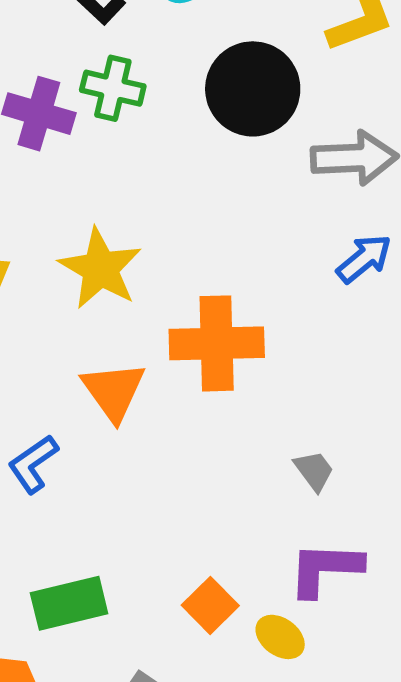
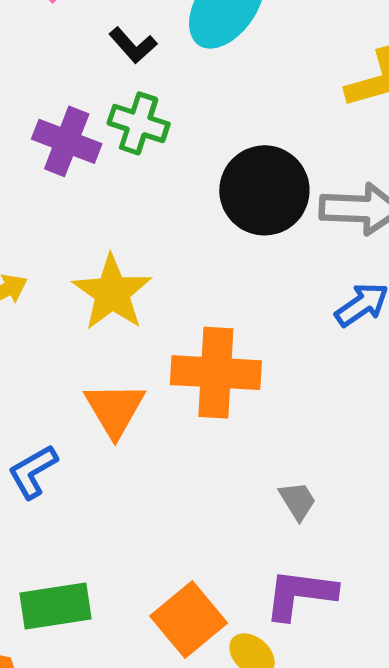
black circle: (253, 89) -> (264, 190), moved
orange square: (210, 605) -> (189, 619), size x1.4

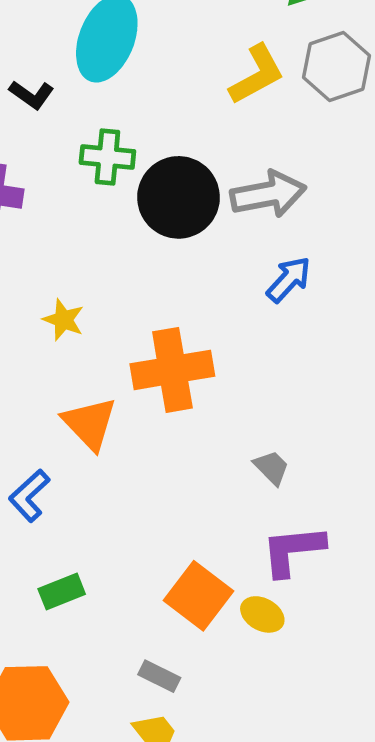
green cross: (139, 123) -> (107, 157), moved
yellow star: (112, 293) -> (63, 320), size x0.6
green rectangle: (56, 606) -> (62, 591), moved, size x0.7

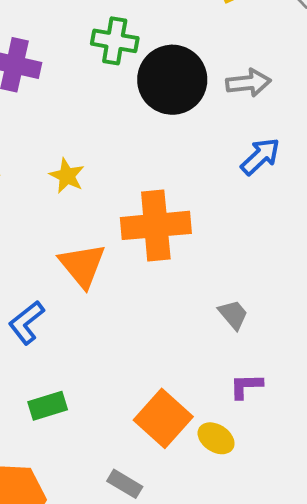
gray arrow: (268, 194) -> (248, 83), size x0.7
purple L-shape: (293, 550) -> (246, 386), size x0.6

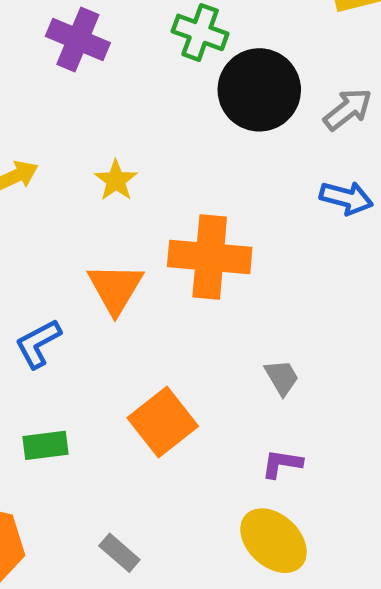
gray arrow: (248, 83) -> (348, 109), turned -42
blue arrow: (260, 156) -> (346, 198), turned 48
orange square: (163, 418) -> (163, 422), moved
yellow ellipse: (216, 438) -> (274, 541), moved, size x1.6

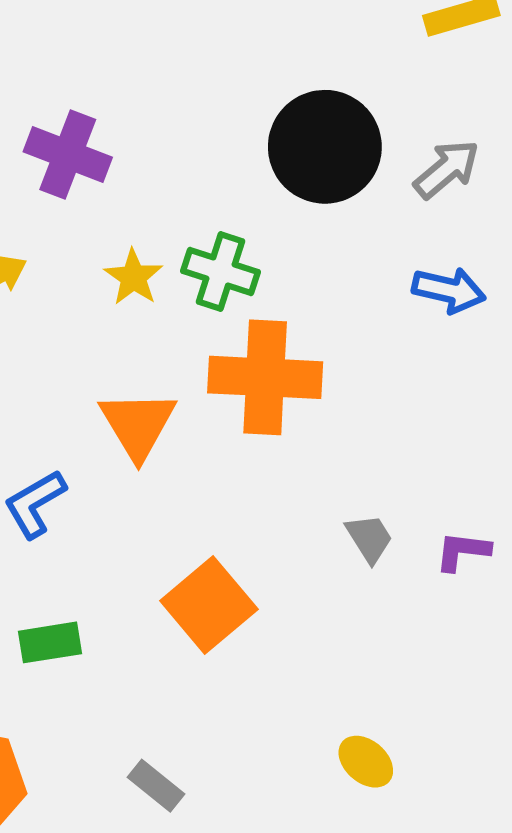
green cross: (200, 32) -> (221, 272), moved
purple cross: (78, 40) -> (68, 154), moved
purple L-shape: (282, 464) -> (463, 551), moved
yellow ellipse: (274, 541) -> (366, 762), size x0.6

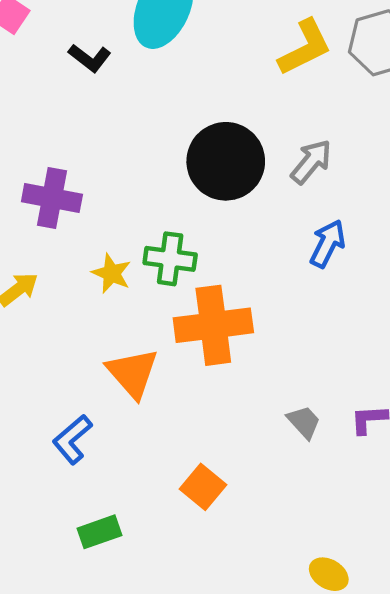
blue arrow: (449, 290) -> (328, 244), turned -66
orange square: (209, 605) -> (203, 487), size x0.7

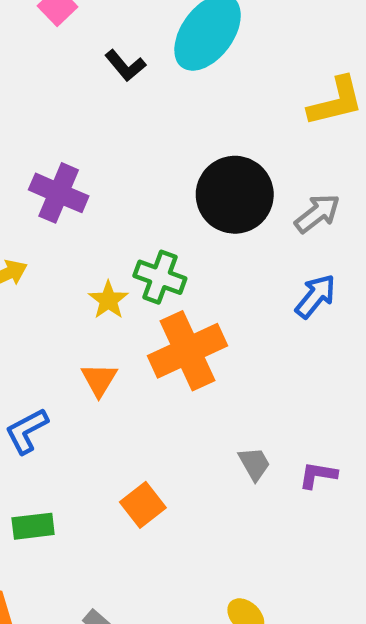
yellow star: (112, 273) -> (108, 300), moved
orange cross: (213, 325) -> (188, 351), turned -30
orange triangle: (133, 373) -> (99, 380), size x0.7

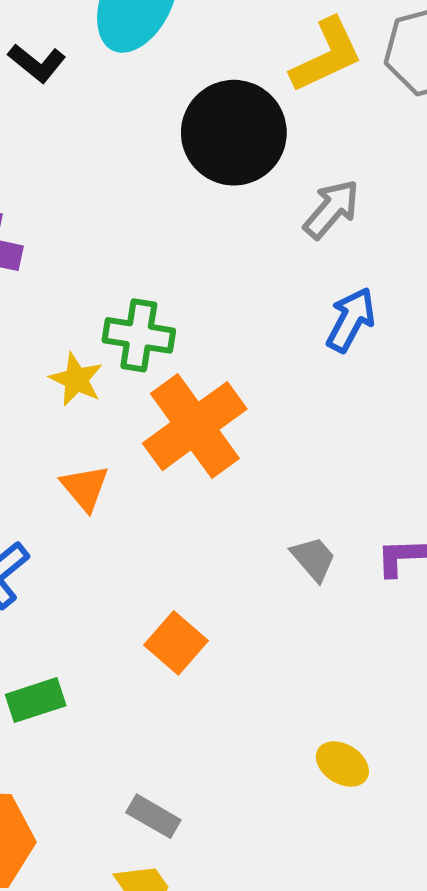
black circle: (235, 195) -> (234, 133), moved

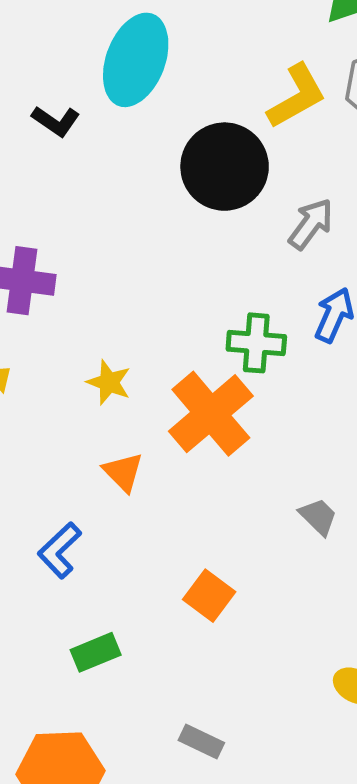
green cross: (139, 335) -> (256, 343), moved

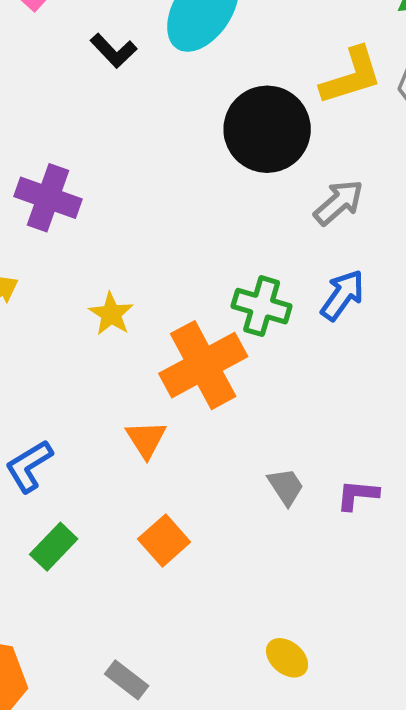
orange triangle: (123, 472) -> (146, 439), moved
green rectangle: (96, 652) -> (54, 547), moved, turned -36

